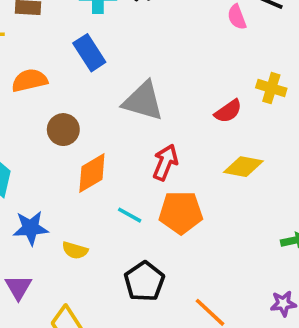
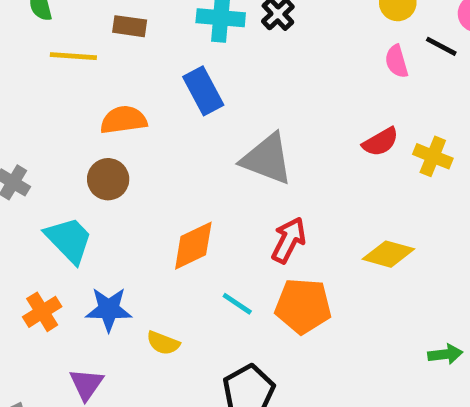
red semicircle: (228, 111) -> (380, 142), moved
brown circle: (63, 130) -> (108, 179), moved

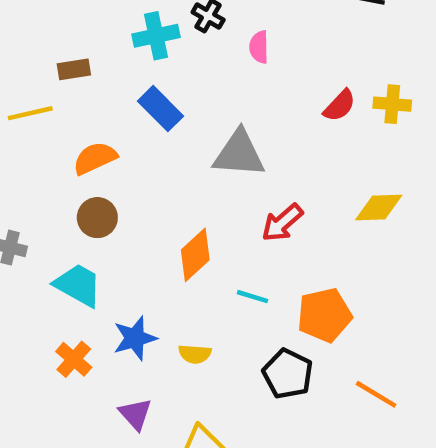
pink semicircle: (397, 61) -> (259, 47), moved, turned 32
red arrow: (289, 240) -> (282, 223), turned -141
orange pentagon: (303, 306) -> (324, 315), moved

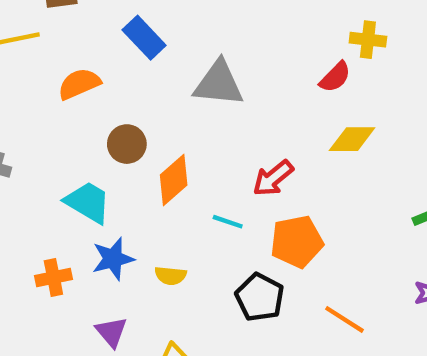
red semicircle: (340, 106) -> (335, 77), moved
brown circle: (97, 218) -> (127, 144), moved
red arrow: (282, 223) -> (273, 178), moved
cyan trapezoid: (78, 285) -> (88, 202), moved
orange cross: (74, 359) -> (53, 278), turned 36

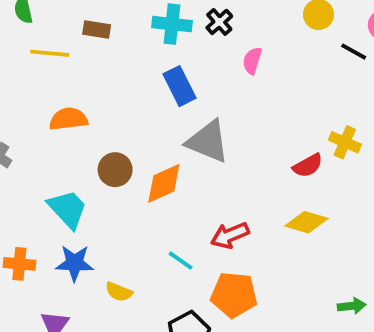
blue rectangle: (144, 38) -> (180, 86), moved
orange semicircle: (79, 84) -> (68, 119), moved
orange diamond: (174, 180) -> (164, 183), moved

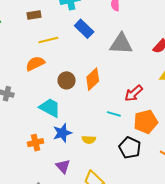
yellow line: (50, 53) -> (48, 40), moved
gray triangle: (208, 142) -> (121, 44), moved

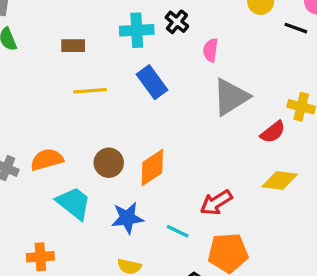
gray triangle: (121, 44) -> (231, 97), moved, turned -45
orange semicircle: (35, 63) -> (47, 160), moved
blue star: (62, 133) -> (127, 218), moved

